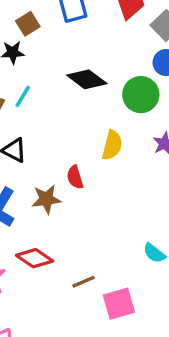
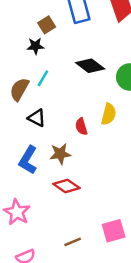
red semicircle: (75, 177) -> (81, 127), moved
red diamond: (35, 258) -> (66, 186), moved
brown line: (83, 282) -> (73, 242), moved

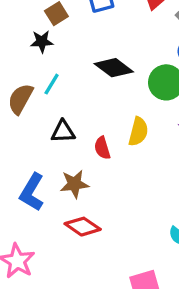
black triangle: (37, 118) -> (63, 132), moved, turned -30

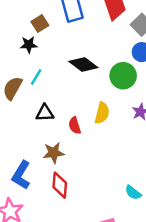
blue L-shape: (32, 192) -> (21, 175), moved
red diamond: (83, 227) -> (60, 185), turned 60

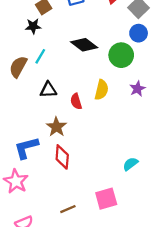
brown star: (54, 153) -> (56, 127), turned -30
blue L-shape: (21, 175) -> (26, 148), turned 44
cyan semicircle: (133, 193) -> (130, 164), turned 105

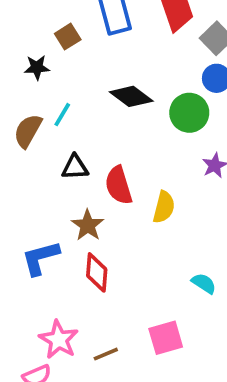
black star: (33, 26) -> (37, 67), moved
yellow semicircle: (102, 90) -> (164, 207), moved
red semicircle: (76, 101) -> (119, 185), size x1.5
cyan semicircle: (130, 164) -> (204, 283), turned 70
pink star: (16, 181) -> (59, 340), moved

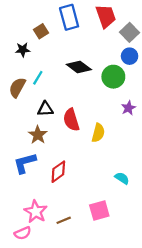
brown star: (88, 225) -> (38, 135), moved
red diamond: (97, 272) -> (58, 172), turned 50

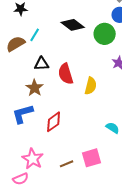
brown semicircle: (17, 87) -> (16, 44), turned 30
brown line: (64, 220) -> (67, 164), moved

